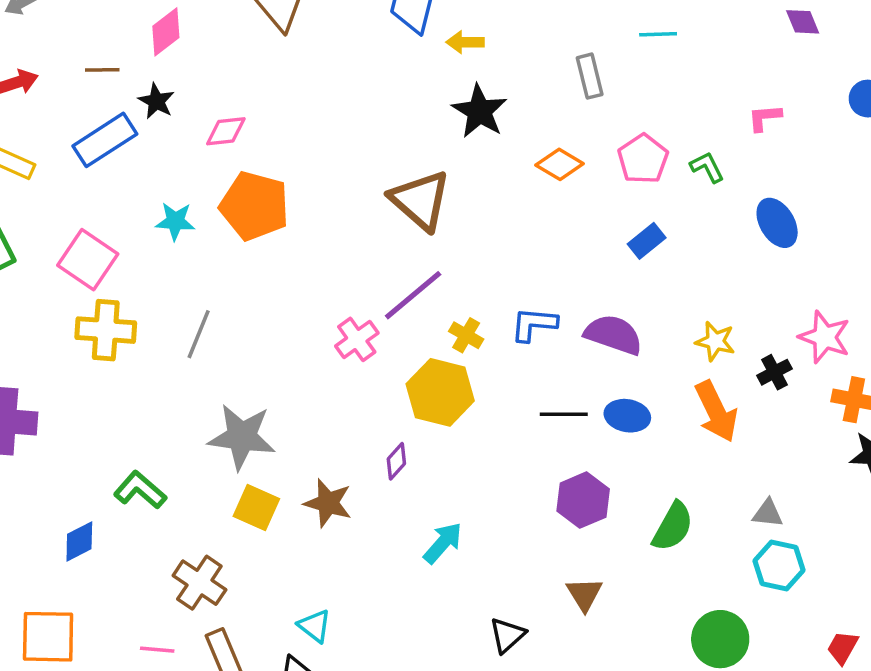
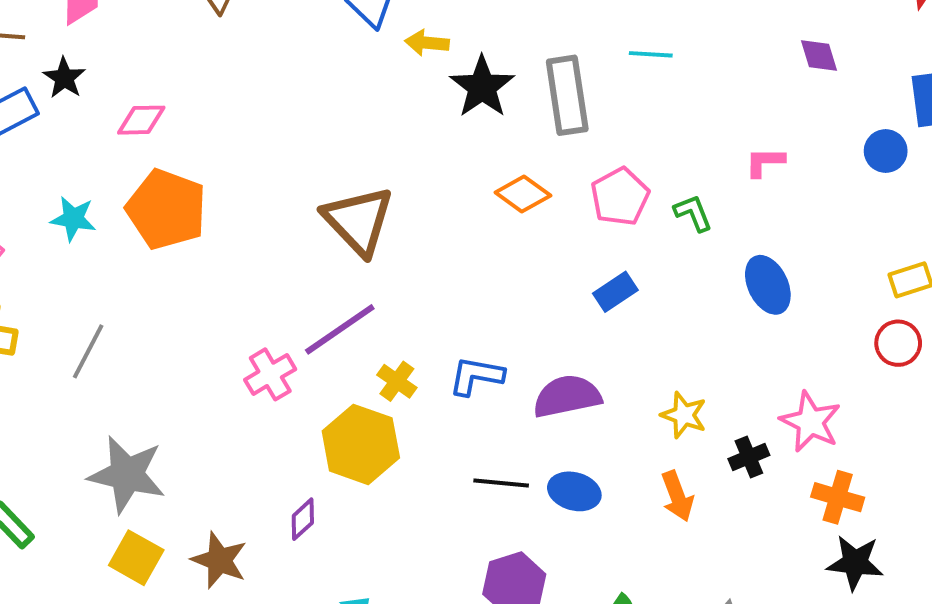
gray rectangle: (590, 76) -> (567, 95), size x1.5
black star: (480, 111) -> (482, 87), moved
purple semicircle: (614, 335) -> (567, 396), turned -36
orange arrow: (716, 411) -> (677, 496), size x0.7

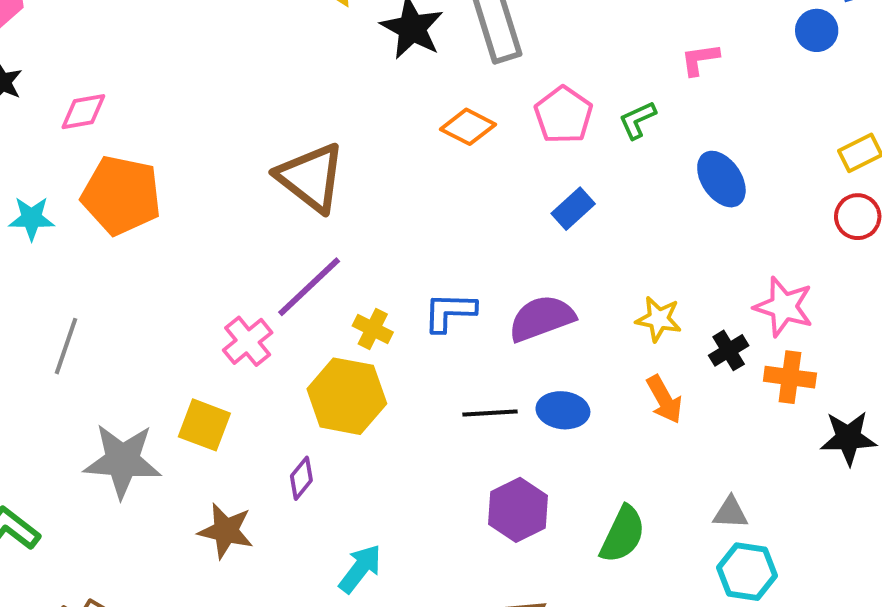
green L-shape: (693, 213) -> (637, 120), turned -84
orange cross: (838, 497) -> (790, 377), moved
yellow square: (136, 558) -> (204, 425), moved

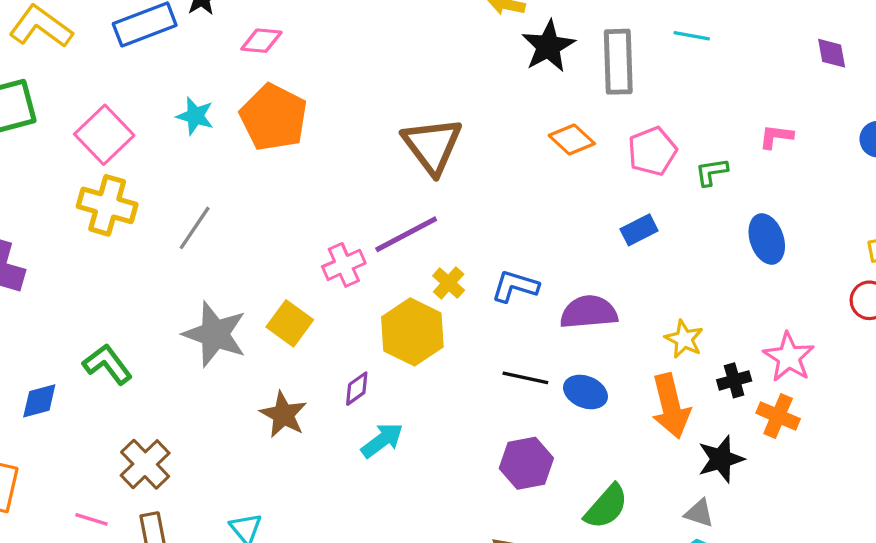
orange arrow: (664, 399) -> (671, 406), size x1.5
black star: (848, 438) -> (721, 459), moved, turned -30
cyan arrow: (360, 569) -> (382, 440), moved

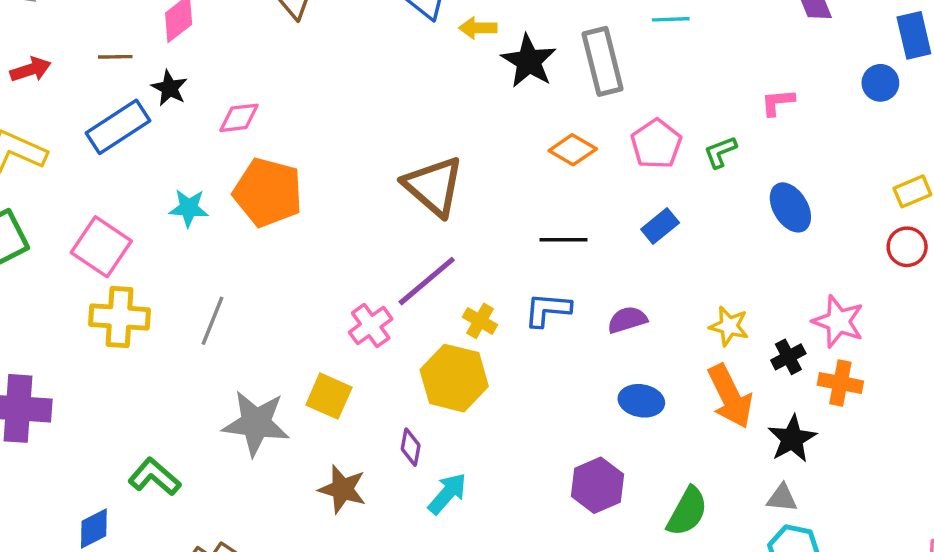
purple semicircle: (589, 312) -> (627, 320), size x0.7
black line: (525, 378) -> (564, 240), moved
purple diamond: (357, 389) -> (411, 447), turned -32

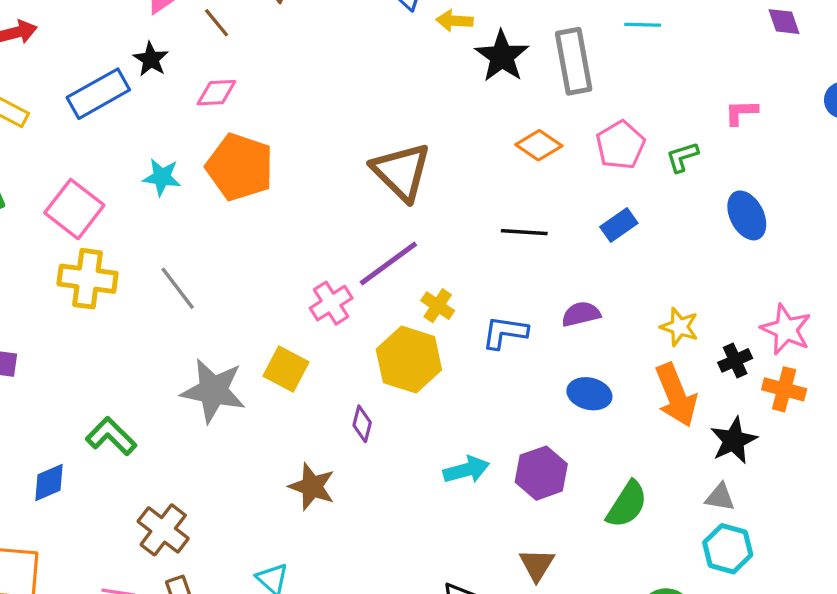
brown line: (115, 57) -> (217, 23), moved, turned 48
blue L-shape: (548, 310) -> (505, 332), moved
gray line: (212, 321) -> (178, 288), turned -63
brown star: (342, 489) -> (312, 487), moved
cyan arrow: (447, 494) -> (466, 470), moved, turned 30

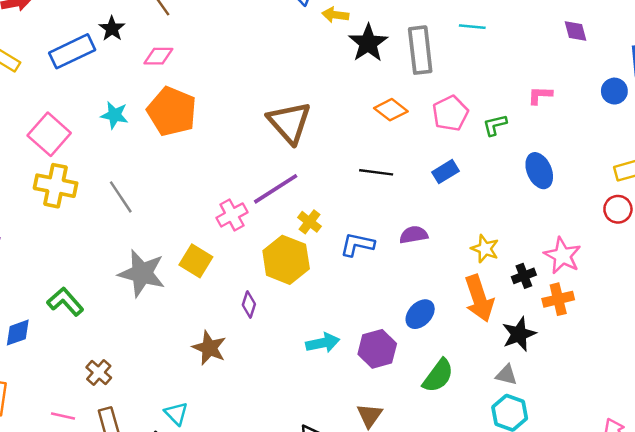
orange cross: (784, 389) -> (558, 299), turned -32
blue ellipse: (589, 394) -> (420, 314), moved, turned -64
brown cross: (163, 530) -> (99, 372), size x0.7

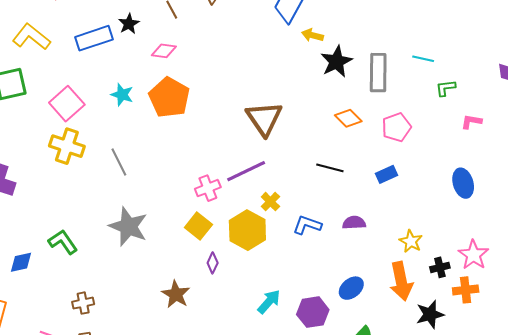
green L-shape: (495, 125) -> (446, 88), moved
yellow square: (196, 261) -> (198, 226), moved
cyan arrow: (323, 343) -> (269, 302), turned -44
brown cross: (99, 372) -> (83, 303), turned 30

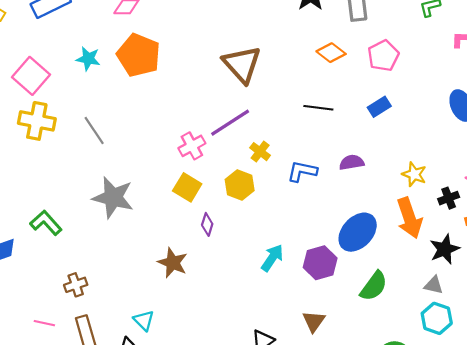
yellow hexagon: (247, 230) -> (240, 185), size x0.7
blue ellipse: (351, 288) -> (358, 232), size x1.5

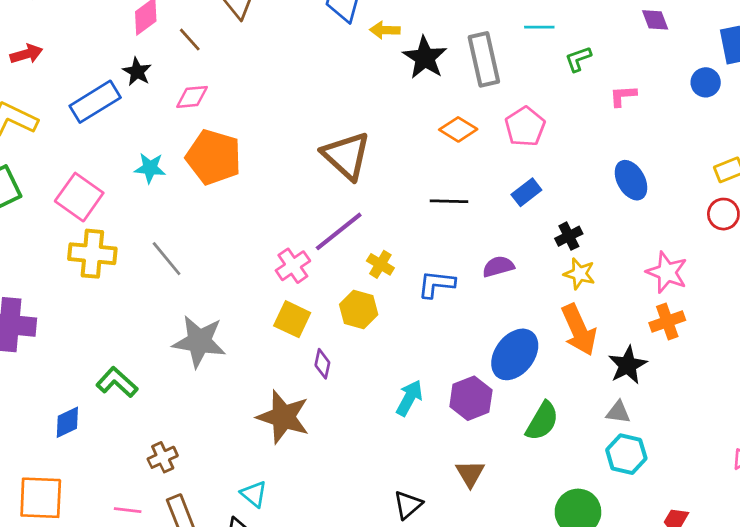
black cross: (449, 198) -> (569, 236), moved
brown star: (173, 263) -> (283, 417), size x1.4

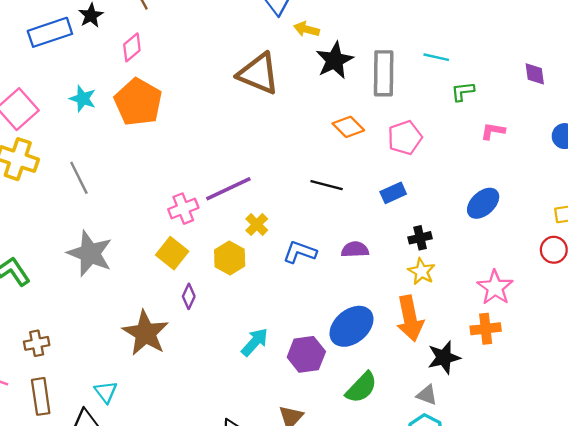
pink diamond: (192, 97) -> (132, 47), turned -48
brown triangle: (346, 156) -> (258, 74), moved, turned -33
blue ellipse: (631, 180) -> (483, 203), turned 64

